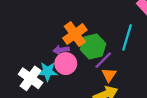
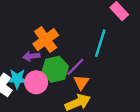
green hexagon: (93, 47) -> (55, 69), moved
pink circle: (66, 64) -> (36, 82), moved

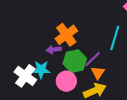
pink circle: (36, 82) -> (66, 81), moved

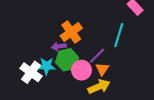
green hexagon: (75, 61) -> (67, 60), moved
pink circle: (66, 81) -> (82, 70), moved

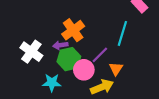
cyan star: (46, 66) -> (52, 83), moved
orange triangle: (102, 69) -> (116, 69), moved
white cross: (31, 72) -> (31, 52), moved

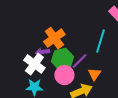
white cross: (31, 52) -> (34, 64), moved
green hexagon: (69, 59) -> (62, 59), moved

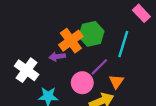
green hexagon: (62, 59) -> (91, 34), moved
white cross: (34, 64) -> (27, 70), moved

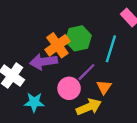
purple arrow: (57, 57) -> (43, 62), size x1.6

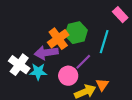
orange triangle: (104, 87) -> (102, 85), moved
cyan star: (34, 102) -> (38, 72), moved

